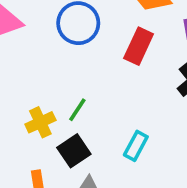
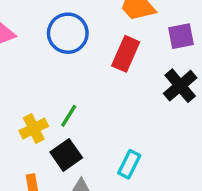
cyan rectangle: (136, 146) -> (129, 164), moved

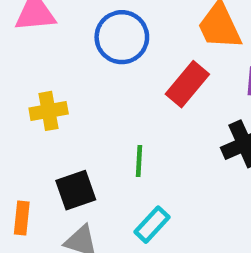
green line: (69, 116) -> (139, 161), moved, turned -45
yellow cross: (34, 128) -> (49, 111), moved

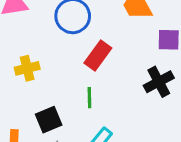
red rectangle: (187, 84) -> (98, 56), moved

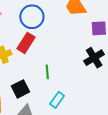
red rectangle: (98, 56) -> (26, 43), moved

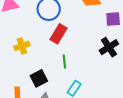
red rectangle: (26, 43) -> (58, 34), moved

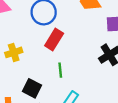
black square: (39, 78) -> (32, 88), turned -36

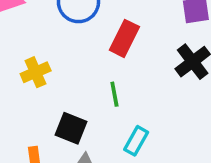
red rectangle: (54, 39) -> (124, 38), moved

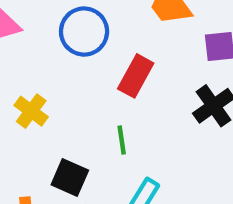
yellow cross: (36, 72) -> (31, 111), turned -32

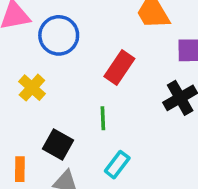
blue circle: (84, 32) -> (59, 35), moved

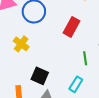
green line: (103, 118) -> (85, 58), moved

